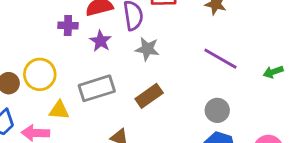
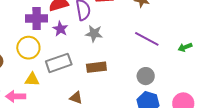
purple cross: (68, 26) -> (37, 18), size x1.5
yellow circle: (40, 74) -> (28, 48), moved
brown rectangle: (149, 96) -> (96, 67), turned 30

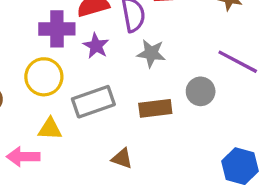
gray circle: (146, 76) -> (201, 91), moved

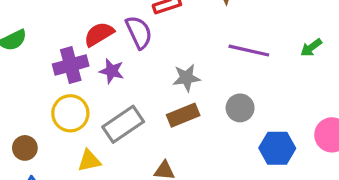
gray star: (151, 53) -> (186, 78), moved
gray circle: (201, 91) -> (240, 108), moved

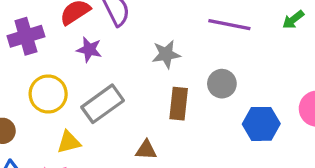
purple cross: (71, 65) -> (26, 36), moved
brown rectangle: (183, 115) -> (179, 104), moved, turned -60

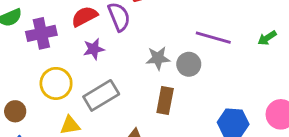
purple star: (89, 50) -> (94, 49), turned -30
gray circle: (222, 84) -> (189, 64), moved

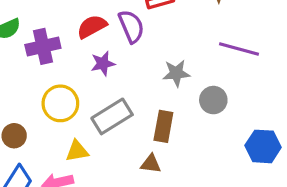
gray circle: (189, 64) -> (213, 100), moved
brown rectangle: (165, 101) -> (163, 126), moved

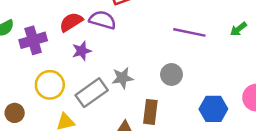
purple semicircle: (131, 26) -> (102, 20), turned -48
gray star: (176, 73) -> (122, 78), moved
brown rectangle: (163, 126) -> (150, 112), moved

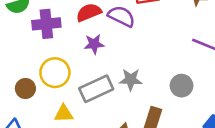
brown circle: (15, 113) -> (25, 88), moved

